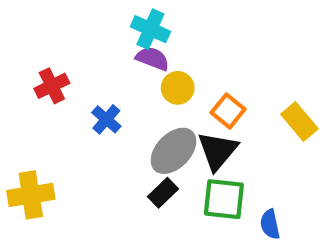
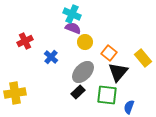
black triangle: (218, 151) -> (118, 72), moved
blue semicircle: (270, 224) -> (129, 107), turned 32

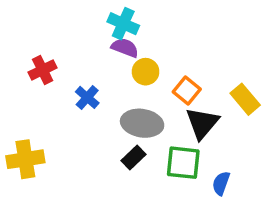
gray ellipse: (83, 72) -> (142, 123), turned 55

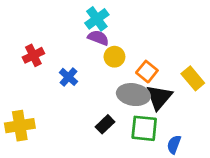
cyan cross: (123, 24) -> (97, 19), turned 30
gray ellipse: (142, 123) -> (133, 95), moved

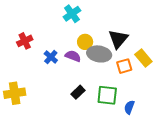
purple semicircle: (98, 38) -> (73, 56), moved
orange square: (147, 72) -> (124, 66), moved, turned 35
gray ellipse: (133, 95) -> (99, 54), moved
black triangle: (159, 97) -> (118, 39), moved

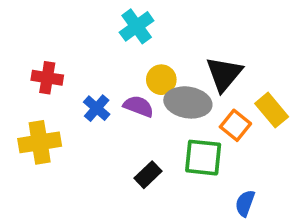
red cross: (25, 41) -> (47, 78), turned 35
orange square: (124, 66) -> (235, 125), turned -35
yellow cross: (15, 93) -> (40, 142), moved
green square: (107, 95) -> (203, 158), moved

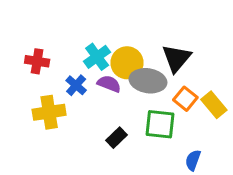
cyan cross: (137, 26) -> (97, 57), moved
yellow circle: (161, 80) -> (127, 63), size x1.4
yellow rectangle: (272, 110) -> (214, 105), moved
yellow cross: (40, 142) -> (49, 112), moved

